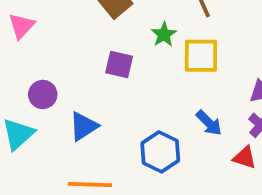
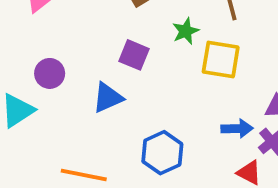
blue arrow: (209, 123) -> (237, 129), moved, turned -56
blue triangle: (84, 126) -> (108, 98), moved

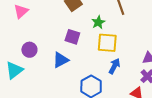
yellow square: (221, 60) -> (107, 43), moved
blue arrow: (237, 129) -> (114, 66), moved, turned -56

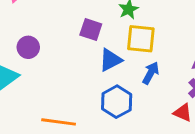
blue triangle: (61, 60) -> (111, 60), moved

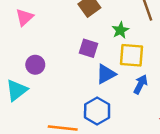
blue hexagon: (117, 102) -> (97, 111), moved

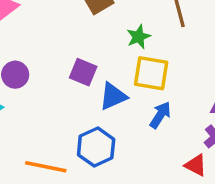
purple square: (88, 48) -> (83, 72), moved

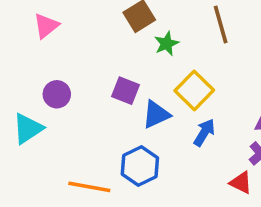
green star: (139, 37) -> (166, 44), moved
yellow square: (151, 73) -> (194, 90), turned 36

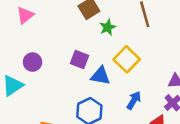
blue triangle: (156, 114) -> (101, 76), turned 35
blue arrow: (204, 132) -> (134, 100), moved

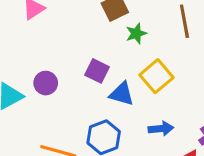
purple circle: (32, 62) -> (46, 83), moved
blue arrow: (134, 100) -> (161, 129), turned 48

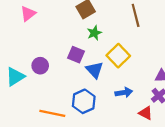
green star: (136, 34) -> (94, 33), moved
blue triangle: (122, 94) -> (94, 70), turned 36

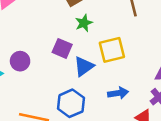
yellow square: (118, 56) -> (112, 50), turned 30
blue triangle: (94, 70) -> (84, 66), turned 36

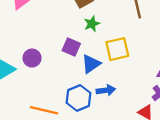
blue arrow: (118, 93) -> (106, 90), moved

